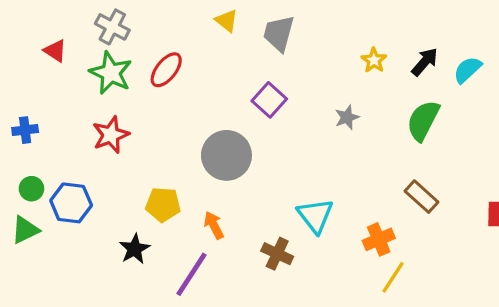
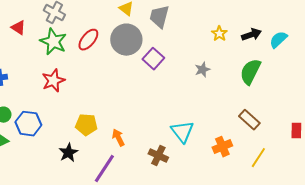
black arrow: (425, 62) -> (251, 35), turned 30
gray circle: (226, 155) -> (126, 40), moved
yellow line: (393, 277) -> (258, 158), moved

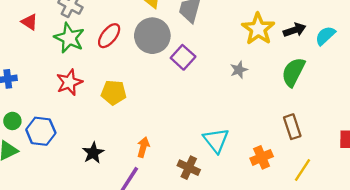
yellow star: (219, 34) -> (258, 29), size x1.8
brown rectangle: (249, 120) -> (292, 127), turned 30
yellow pentagon: (86, 125) -> (114, 93), moved
orange arrow: (118, 138) -> (143, 147), turned 42
black star: (68, 153) -> (93, 153), moved

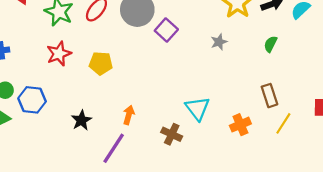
green semicircle: (293, 72) -> (271, 44), size x0.6
yellow line: (303, 170) -> (283, 123), moved

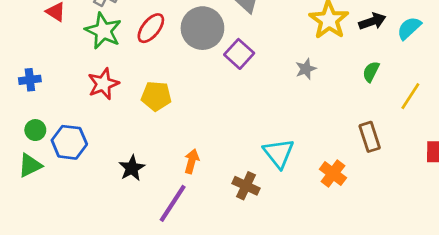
yellow line: (283, 123) -> (410, 96), moved
orange cross: (240, 125) -> (333, 174), turned -30

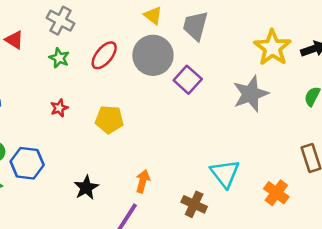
green star: (103, 31) -> (59, 58), size x0.6
gray star: (306, 69) -> (251, 94), size x1.8
red star: (103, 84) -> (59, 108), size x0.6

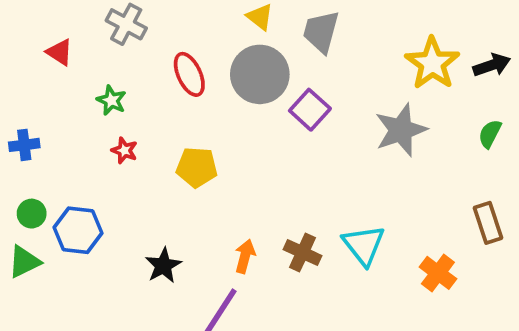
red ellipse: (104, 55) -> (189, 74), turned -64
green star: (59, 58) -> (111, 100), moved
red star: (59, 108) -> (124, 150), turned -30
brown cross: (194, 204) -> (302, 253), moved

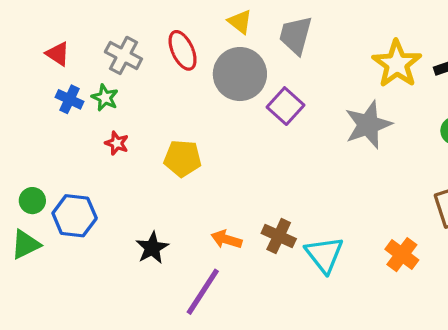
gray cross: (126, 24) -> (123, 55), moved
red ellipse: (189, 74) -> (183, 50), moved
blue cross: (24, 145) -> (69, 99), moved, turned 32
cyan triangle: (364, 245) -> (324, 255), moved
orange arrow: (245, 256) -> (226, 239), turned -88

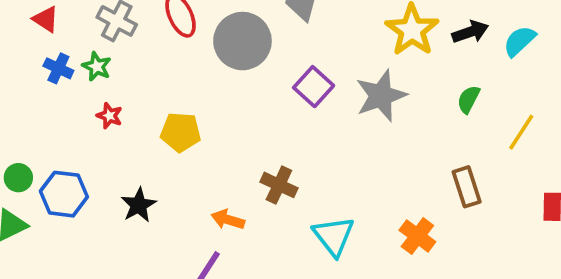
purple square: (285, 106) -> (314, 87), moved
brown cross: (279, 236) -> (279, 185), moved
black star: (152, 248) -> (139, 205), moved

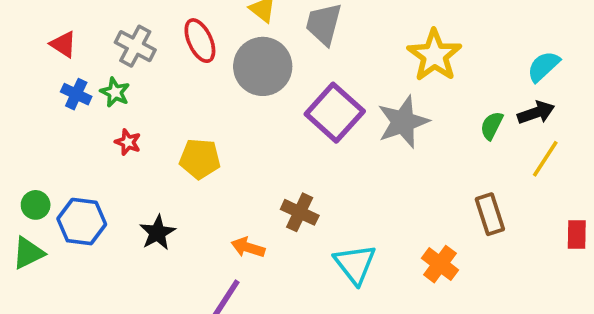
black arrow: (470, 32) -> (536, 113), moved
purple square: (314, 87) -> (335, 113), size x1.4

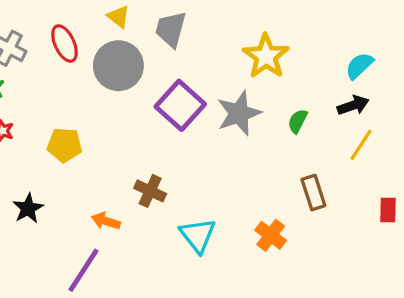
green semicircle: (492, 126) -> (298, 121), moved

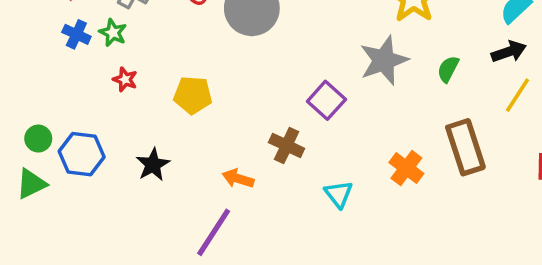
purple square: (180, 105) -> (326, 100), moved, size x0.7
brown rectangle: (313, 193) -> (465, 147), size x1.4
cyan triangle: (198, 235) -> (339, 194), size x0.7
orange cross: (271, 235) -> (406, 168), moved

